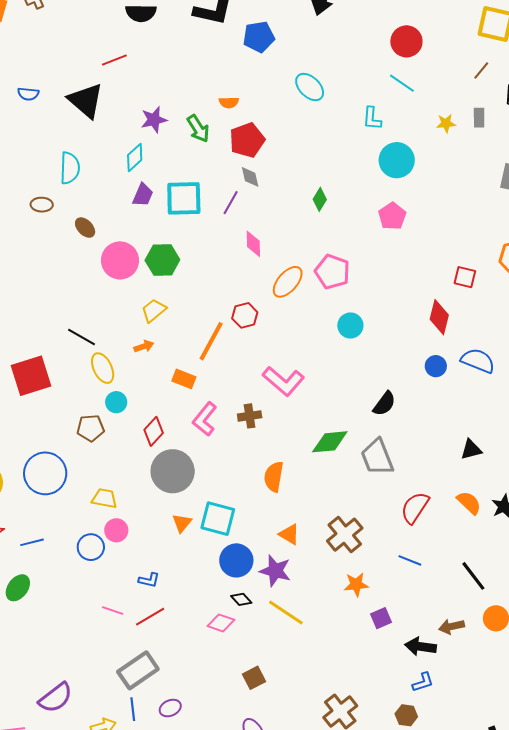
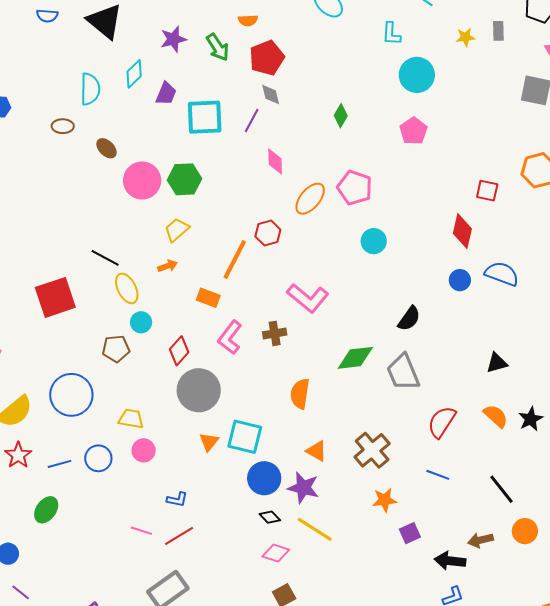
cyan diamond: (135, 157) -> (134, 74), moved
purple trapezoid: (143, 195) -> (166, 94), moved
blue circle: (91, 547) -> (98, 458), moved
pink diamond: (221, 623) -> (276, 553), moved

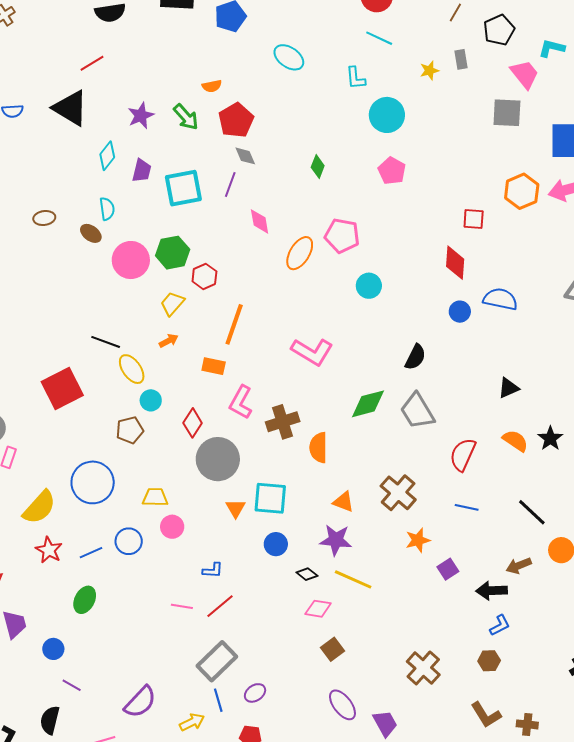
cyan semicircle: (90, 89) -> (107, 209), moved, size x0.7
red hexagon: (268, 233) -> (204, 276), moved
brown cross: (275, 333) -> (283, 422), moved, size x1.4
blue circle: (264, 478) -> (276, 544), moved, size x0.7

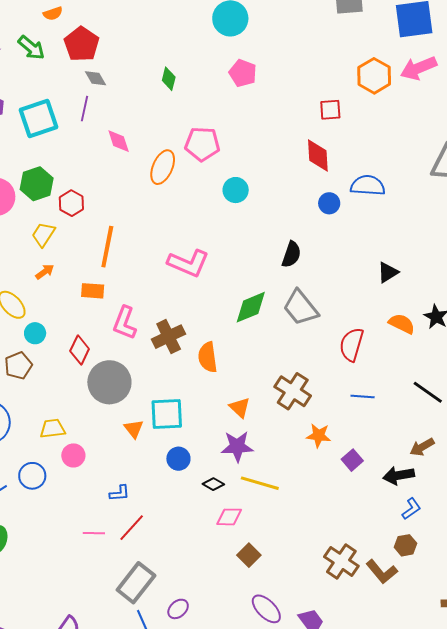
orange triangle: (343, 502) -> (240, 407), turned 30
orange star: (418, 540) -> (319, 435), turned 30
brown L-shape: (486, 715) -> (382, 572), moved

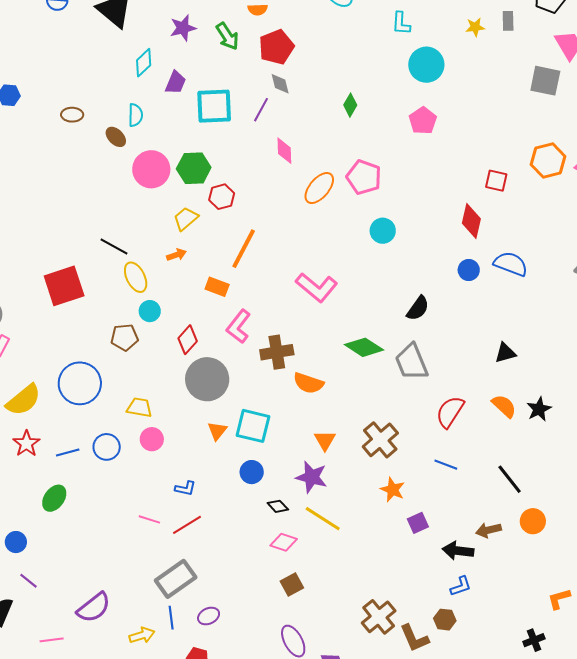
green diamond: (251, 307) -> (364, 347), turned 39
orange semicircle: (208, 357) -> (308, 383), turned -80

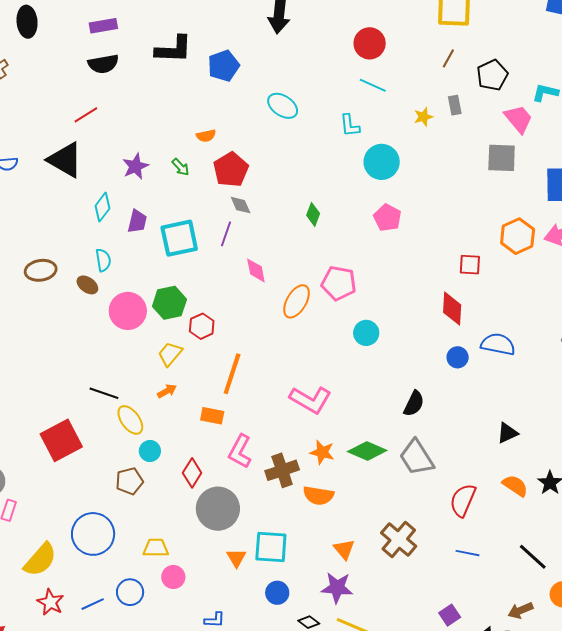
green arrow: (227, 36) -> (181, 167), size x0.7
brown ellipse: (72, 115) -> (41, 270), size x1.4
orange star: (393, 490) -> (322, 452), moved

